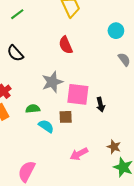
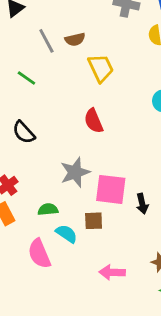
green line: (17, 14) -> (26, 78), turned 72
pink arrow: (79, 154) -> (112, 272), turned 30
pink semicircle: (27, 171) -> (39, 254), moved, turned -50

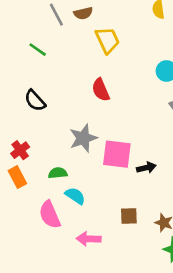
black arrow: (142, 204) -> (146, 168), turned -90
brown square: (94, 221) -> (129, 216), moved
pink arrow: (112, 272) -> (89, 239), moved

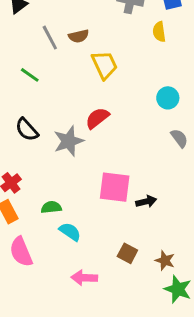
red semicircle: (101, 90) -> (97, 118), turned 75
gray star: (83, 138) -> (69, 141), moved
pink semicircle: (50, 215) -> (21, 252), moved
brown square: (129, 216) -> (127, 253), turned 30

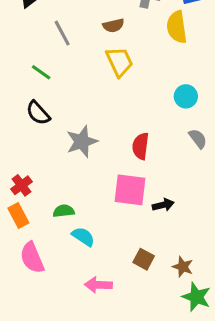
yellow semicircle: (159, 32) -> (177, 27), size x1.5
brown semicircle: (79, 36) -> (113, 26), moved
red semicircle: (97, 118) -> (141, 146), moved, turned -45
black semicircle: (27, 130) -> (38, 113), moved

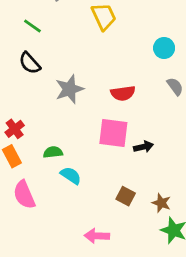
red semicircle: (141, 146) -> (123, 93), turned -105
pink arrow: (98, 285) -> (97, 236), moved

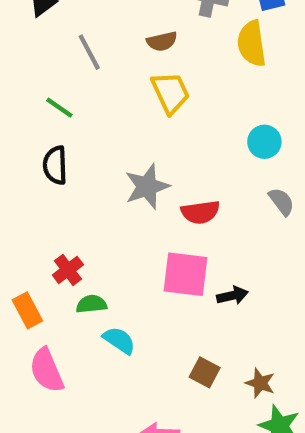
black semicircle: (30, 63) -> (55, 165), turned 40
gray star: (69, 89) -> (147, 187), moved
red cross: (15, 129) -> (68, 270), moved

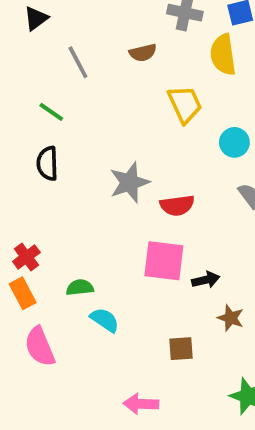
yellow trapezoid: (170, 93) -> (185, 104), moved
red cross: (68, 270) -> (26, 257), moved
brown square: (205, 372) -> (181, 349), turned -32
brown star: (260, 383) -> (231, 318), moved

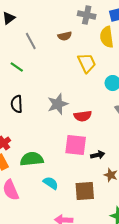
black semicircle: (47, 163) -> (17, 104), moved
green semicircle: (80, 287) -> (32, 159), size x1.6
cyan semicircle: (105, 320) -> (51, 183), moved
brown square: (181, 349) -> (85, 191), size x1.5

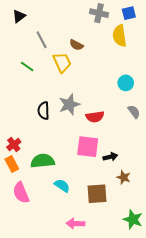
brown semicircle: (65, 36) -> (76, 45), moved, turned 40
yellow trapezoid: (87, 63) -> (62, 62), moved
black semicircle: (17, 104) -> (44, 111), moved

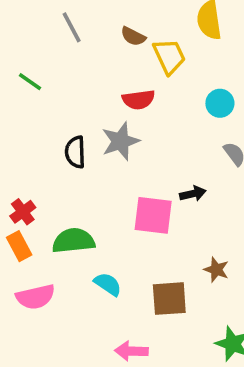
yellow trapezoid: (62, 62) -> (169, 56), moved
green line: (27, 66) -> (30, 82), moved
red semicircle: (95, 117) -> (139, 100), moved
black arrow: (110, 157) -> (193, 194), moved
pink semicircle: (21, 193) -> (35, 297), turned -80

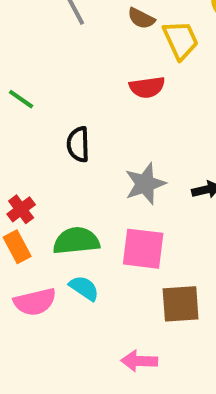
green line: (30, 82) -> (21, 99), moved
gray star: (120, 141) -> (145, 184), moved
pink square: (153, 215) -> (143, 249), moved
cyan semicircle: (108, 284) -> (84, 288), moved

